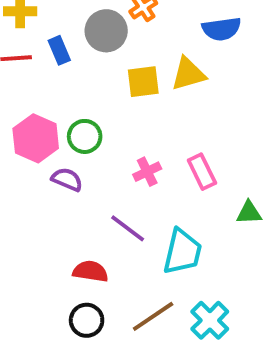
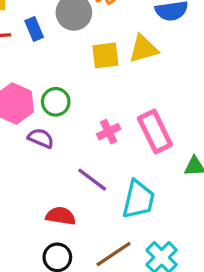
pink rectangle: (202, 172) -> (155, 132), size x1.4

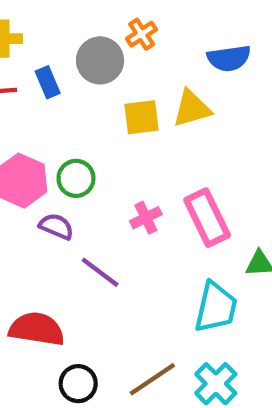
purple line: (92, 180) -> (100, 272), moved
cyan trapezoid: (138, 199) -> (216, 307), moved
red semicircle: (61, 216) -> (37, 329), moved, size x1.4

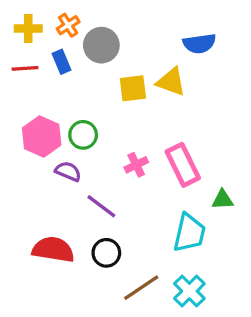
orange cross: (142, 34) -> (68, 25), moved
yellow triangle: (192, 108) -> (171, 82), turned 36
black circle: (78, 384) -> (106, 253), moved

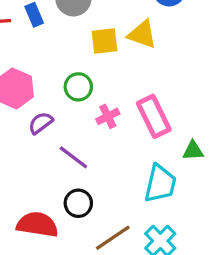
green circle: (83, 135) -> (78, 87), moved
purple semicircle: (68, 171) -> (41, 123), turned -60
red semicircle: (53, 249) -> (37, 225), moved

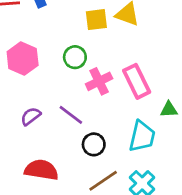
pink cross: (108, 116) -> (99, 81), size x1.4
purple semicircle: (41, 123) -> (31, 116), moved
black circle: (78, 203) -> (94, 144), moved

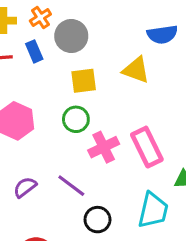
yellow square: (96, 20) -> (84, 81), moved

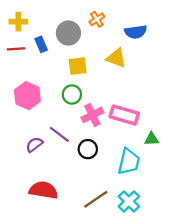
orange cross: (40, 18) -> (97, 19), moved
pink rectangle: (147, 147) -> (124, 115), turned -48
purple line: (71, 186) -> (59, 134), moved
black circle: (98, 220) -> (88, 149), moved

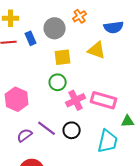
pink hexagon: (27, 96) -> (17, 99), moved
purple line: (59, 134) -> (47, 128), moved
purple semicircle: (34, 145) -> (25, 135), moved

